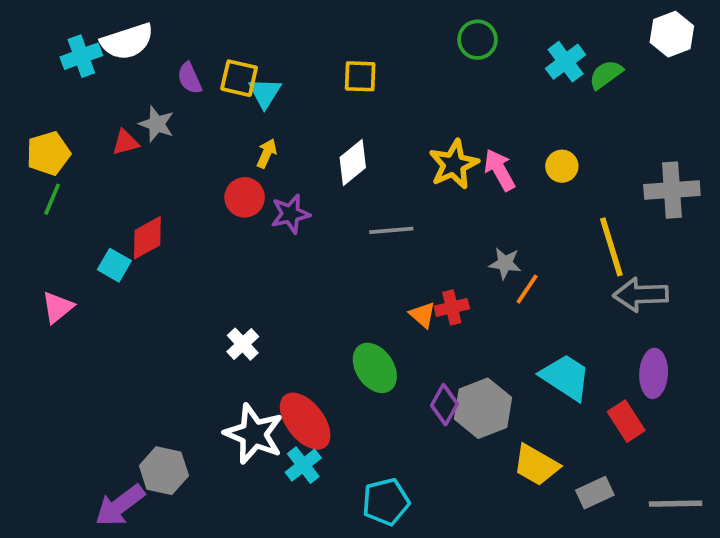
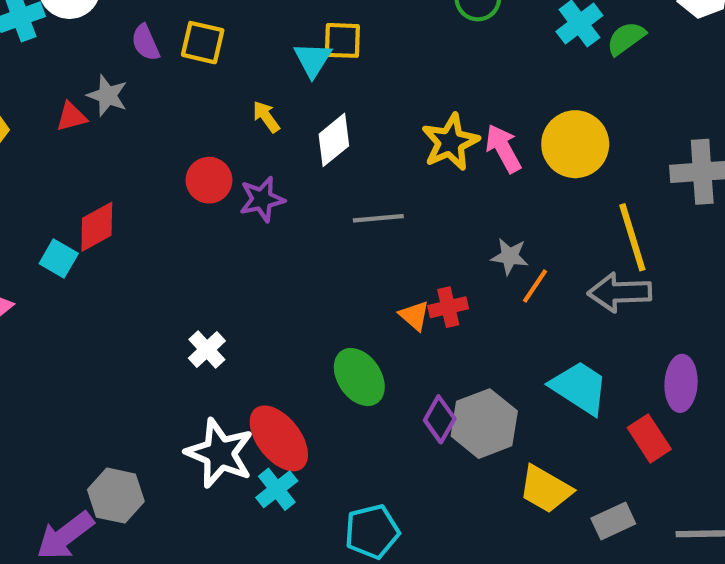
cyan triangle: (265, 93) -> (313, 60), moved
yellow arrow: (267, 153) -> (266, 117), moved, turned -60
yellow circle: (562, 166) -> (575, 144), size x1.8
gray arrow: (641, 295) -> (620, 292), moved

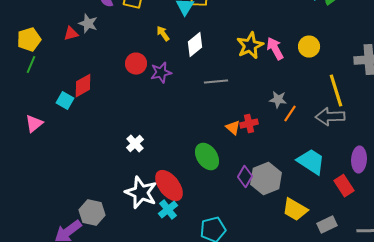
yellow circle: (575, 144) -> (309, 47), size x0.7

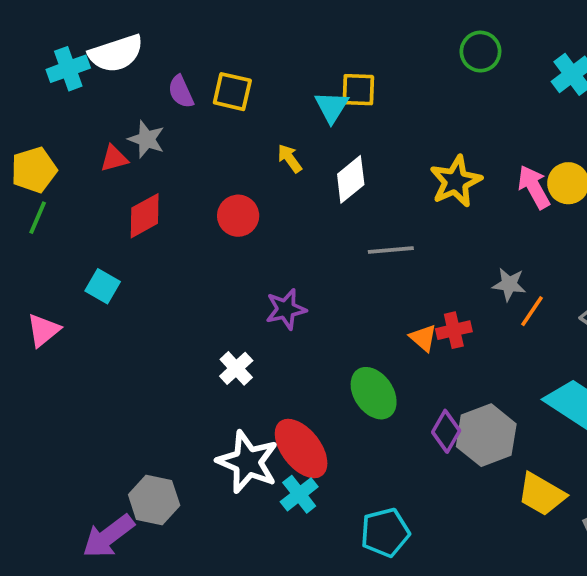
pink arrow: (275, 49) -> (534, 187), moved
purple star: (161, 73) -> (286, 309), moved
red diamond: (83, 86) -> (145, 216), moved

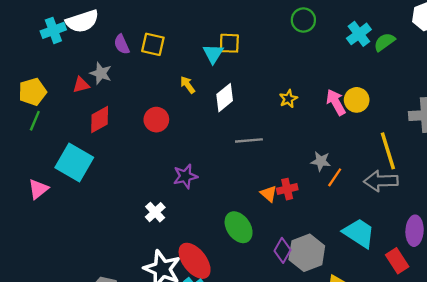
yellow star: (456, 181) -> (288, 99), size x0.6
cyan square: (103, 286) -> (74, 162), size x1.8

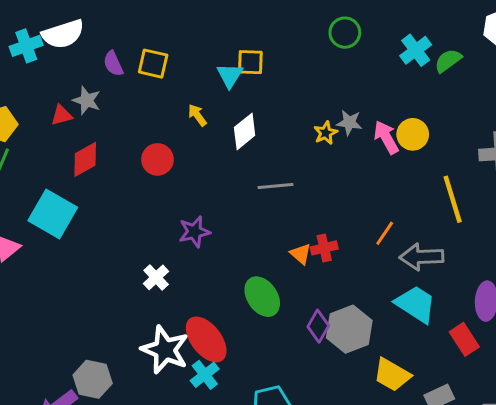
gray star: (321, 161) -> (349, 123), moved
gray arrow: (381, 181) -> (422, 257), moved

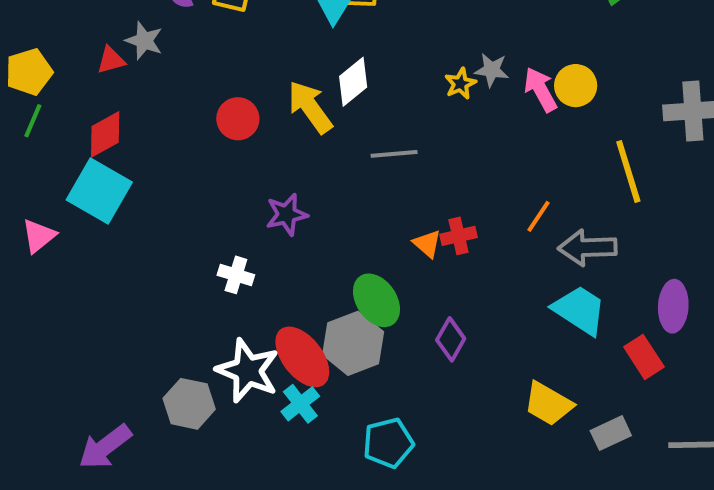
yellow arrow: (197, 115) -> (310, 107), moved, size x1.8
red diamond: (85, 159) -> (105, 134), moved
white cross: (156, 277) -> (236, 275), turned -30
gray hexagon: (349, 329) -> (353, 343), moved
gray hexagon: (93, 379) -> (189, 404), moved

